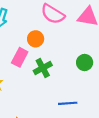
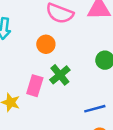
pink rectangle: (20, 57) -> (35, 86), moved

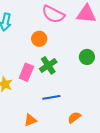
blue line: (95, 109) -> (51, 97), moved

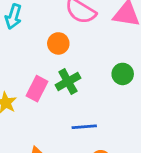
blue line: (51, 97) -> (84, 127), moved

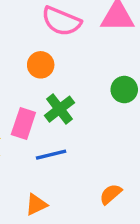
blue line: (84, 127) -> (51, 155), moved

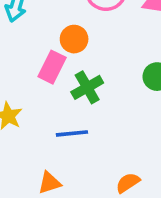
pink rectangle: (23, 124) -> (52, 67), moved

